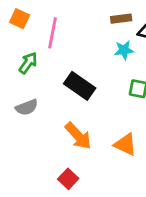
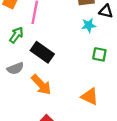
black rectangle: (80, 86) -> (42, 52), moved
orange arrow: (78, 136) -> (41, 85), moved

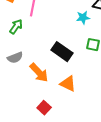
black rectangle: (42, 52) -> (62, 52), moved
orange triangle: (90, 96) -> (68, 84), moved

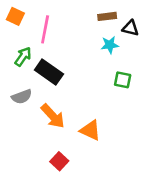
black rectangle: (62, 52) -> (49, 72), moved

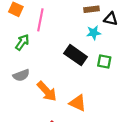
black rectangle: (49, 72) -> (76, 55), moved

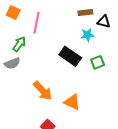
green square: (104, 61) -> (98, 62), turned -32
gray semicircle: (21, 75) -> (12, 63), moved

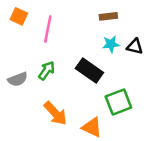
black triangle: (104, 22) -> (135, 47), moved
green arrow: (19, 44) -> (47, 71), moved
green square: (98, 62) -> (118, 102), moved, size x1.5

